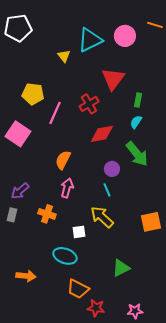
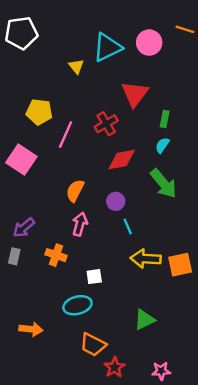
purple circle: (112, 169) -> (116, 201), moved
yellow arrow: (102, 217) -> (146, 259), moved, turned -40
cyan ellipse: (65, 256) -> (77, 305), turned -35
red star: (96, 308) -> (115, 367), turned 30

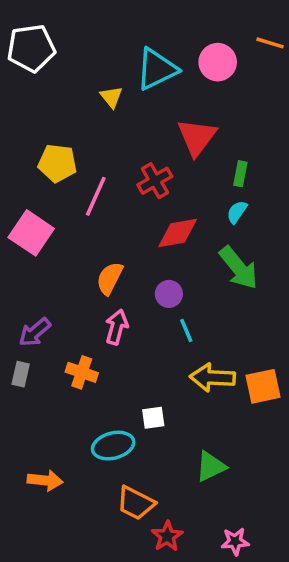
white square: (94, 277) -> (153, 418), moved

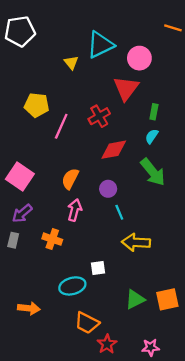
pink circle: (218, 62) -> (139, 58), moved
pink square: (31, 233) -> (20, 177), moved
orange square: (263, 386) -> (167, 299), moved

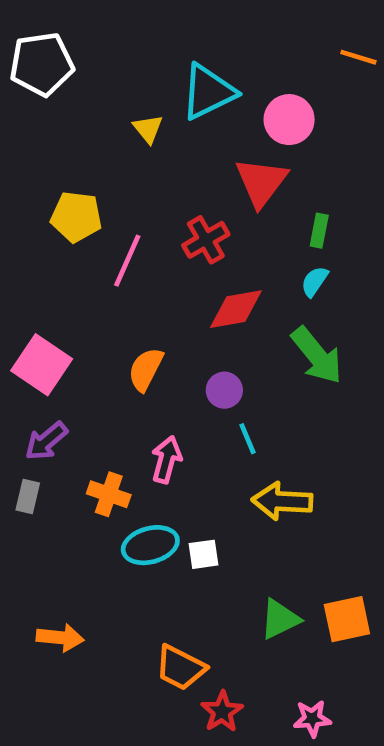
pink arrow: (75, 210) -> (167, 460), moved
cyan ellipse: (72, 286) -> (150, 545), moved

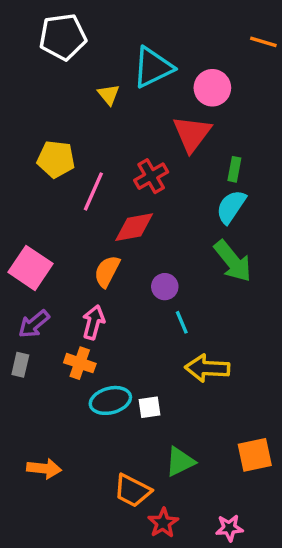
white pentagon: (42, 64) -> (63, 37), moved
cyan semicircle: (315, 281) -> (231, 207), size x1.5
red diamond: (236, 309) -> (134, 227), moved
pink arrow: (167, 460) -> (93, 322), moved
green triangle: (280, 619) -> (180, 462), moved

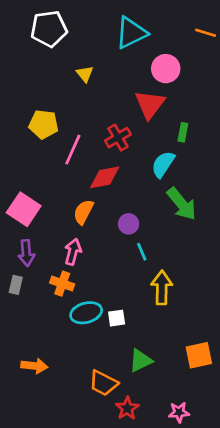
cyan triangle: (153, 67) -> (131, 33), moved
cyan semicircle: (231, 207) -> (163, 164), moved
purple arrow: (34, 324) -> (26, 253), turned -55
yellow arrow: (207, 368) -> (162, 288), turned 88

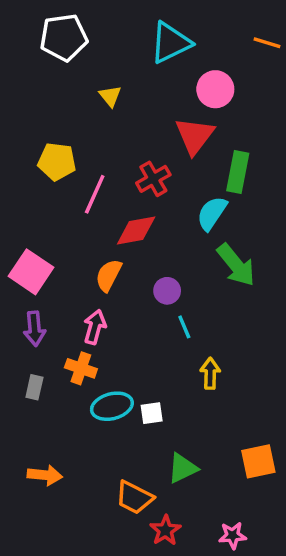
green rectangle: (183, 132) -> (238, 172), size x1.6
gray rectangle: (16, 285) -> (34, 387), moved
yellow arrow: (162, 288) -> (210, 373), size x0.7

